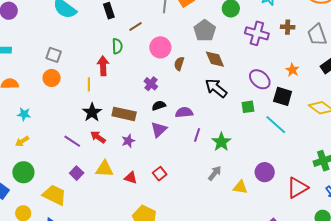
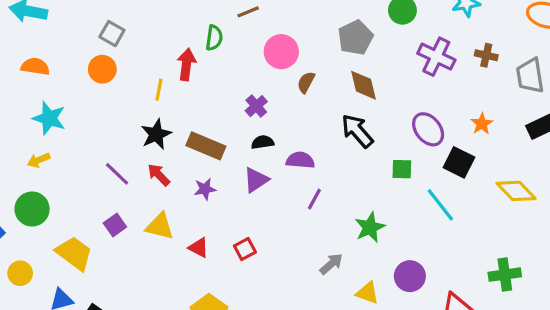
cyan star: (24, 114) -> (49, 118), size x1.5
green star: (221, 142) -> (370, 227), moved

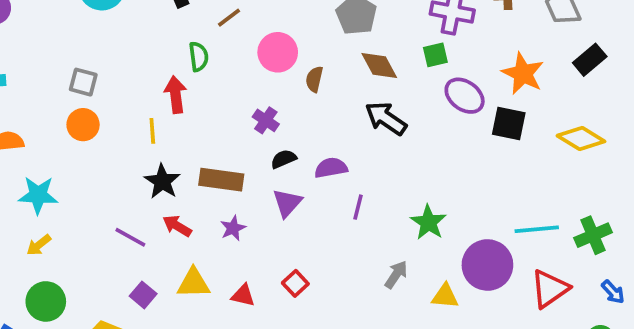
orange star: (482, 124) -> (523, 74), size x1.6
green square: (402, 169) -> (435, 55), moved
cyan line: (440, 205) -> (537, 229), moved, turned -42
purple circle: (410, 276) -> (487, 265), size x1.4

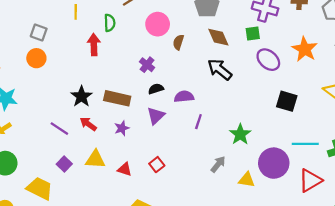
black square: (509, 123) -> (287, 101), moved
yellow line: (152, 131) -> (76, 12), moved

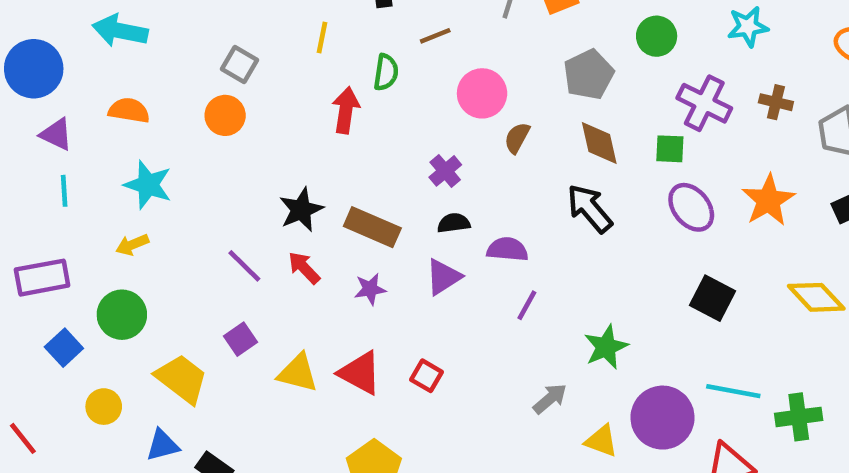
yellow triangle: (95, 159) -> (298, 373), moved
red square: (157, 165) -> (427, 376), turned -32
red triangle: (125, 169) -> (360, 373), size x1.5

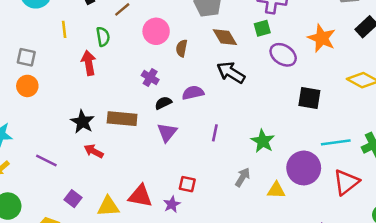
purple semicircle: (507, 249) -> (193, 93), moved
purple line: (244, 266) -> (46, 161), moved
purple star: (370, 289) -> (172, 204), moved
red square: (427, 376) -> (187, 184), moved

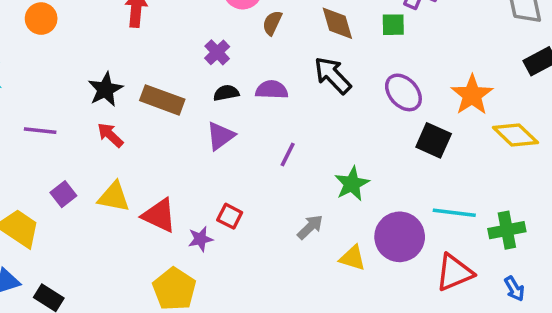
orange star: (322, 38) -> (472, 95), moved
purple ellipse: (283, 55) -> (403, 92), moved
purple line: (46, 161) -> (40, 131), turned -35
yellow triangle: (108, 206) -> (114, 197), moved

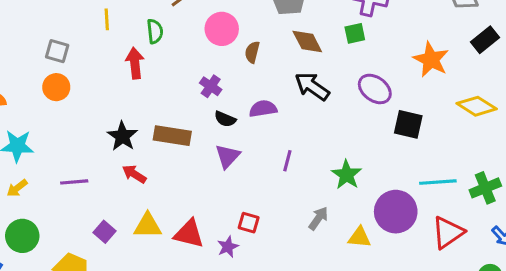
black semicircle: (226, 93) -> (225, 119), turned -135
orange star: (472, 95) -> (431, 60), moved

